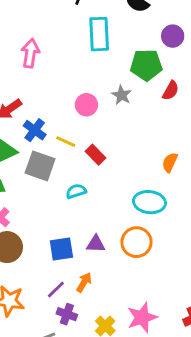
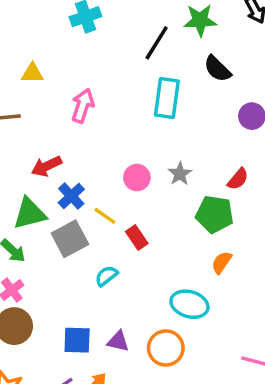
green pentagon: (146, 65) -> (215, 214), moved
gray square: (40, 166) -> (70, 239), turned 32
cyan semicircle: (76, 191) -> (106, 276), turned -30

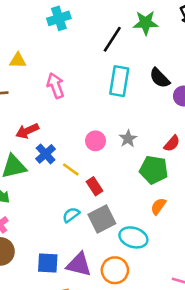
black semicircle: (217, 69) -> (160, 78), moved
pink arrow: (83, 106) -> (55, 86), turned -40
gray square: (70, 239) -> (102, 219), moved
purple triangle: (118, 341) -> (79, 265), size x1.5

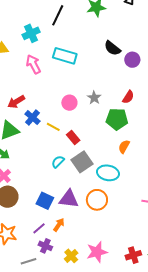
cyan cross: (59, 18) -> (31, 33), moved
black line: (112, 39) -> (58, 15), moved
cyan rectangle: (119, 81) -> (65, 56), moved, turned -75
blue square: (48, 263) -> (45, 201), turned 30

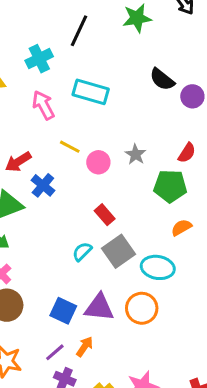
yellow line: (53, 127) -> (70, 147), moved
orange semicircle: (124, 147) -> (181, 228), turned 32

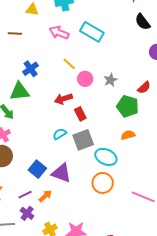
black semicircle: (162, 79) -> (143, 22), moved
pink arrow: (43, 105) -> (59, 33), turned -54
red arrow: (18, 162) -> (63, 99), moved
blue cross: (43, 185) -> (31, 69), moved
orange circle: (142, 308) -> (103, 183), moved

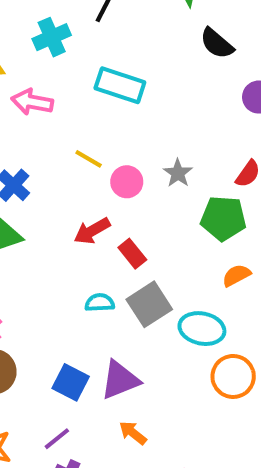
pink arrow: (59, 33) -> (32, 102), moved
cyan semicircle: (60, 134) -> (100, 303), turned 40
purple triangle: (61, 173) -> (120, 380), turned -30
orange circle: (103, 183) -> (233, 376), moved
orange arrow: (45, 196) -> (133, 433), moved, turned -88

